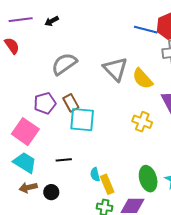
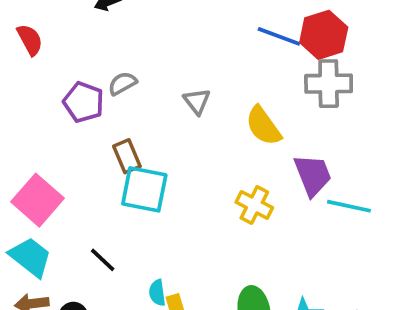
gray semicircle: (64, 64) -> (122, 83), size x0.6
gray triangle: (115, 69) -> (197, 101), moved, size x0.6
purple pentagon: (45, 103) -> (84, 102), moved, turned 30
black line: (64, 160) -> (103, 260), turned 42

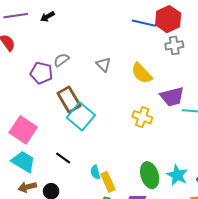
gray cross: (329, 84) -> (174, 45), size x0.7
brown rectangle: (127, 156) -> (69, 100), size x1.4
purple trapezoid: (313, 175) -> (172, 97), turned 105
cyan square: (144, 189) -> (81, 116), turned 36

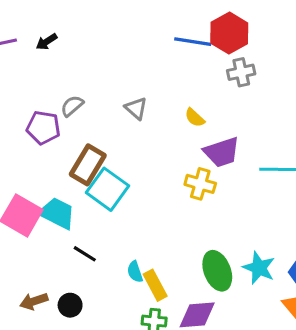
yellow semicircle: (142, 73) -> (195, 118), size x0.6
purple trapezoid: (172, 97) -> (222, 152), moved
brown rectangle: (69, 100) -> (88, 165), turned 65
cyan trapezoid: (23, 162) -> (57, 213), moved

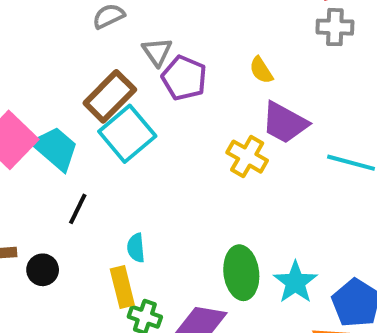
gray triangle: (136, 108) -> (157, 52), moved
purple pentagon: (43, 128) -> (184, 78), moved
purple trapezoid: (222, 152) -> (285, 123), turned 33
black line: (85, 254) -> (78, 209), turned 70
yellow rectangle: (155, 285) -> (122, 287), moved

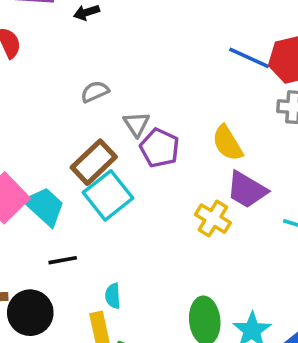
yellow semicircle: (261, 70) -> (227, 143), size x1.5
black line: (78, 209) -> (63, 260), turned 52
black circle: (43, 270) -> (30, 313), size x1.6

